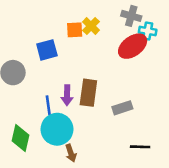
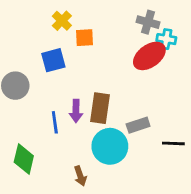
yellow cross: (91, 26) -> (62, 21), moved
cyan circle: (57, 129) -> (110, 146), moved
black line: (140, 147) -> (173, 143), moved

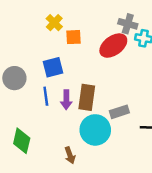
red ellipse: (149, 56) -> (113, 46), moved
blue square: (53, 60) -> (53, 67), moved
blue line: (55, 122) -> (46, 96), moved

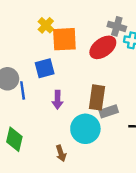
orange square: (74, 37) -> (64, 39), size x1.6
blue line: (46, 96) -> (23, 90), moved
brown rectangle: (87, 97) -> (97, 97), moved

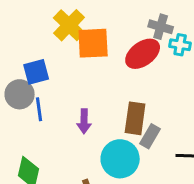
yellow cross: (46, 25) -> (69, 25), size x1.5
blue square: (45, 68) -> (36, 72), moved
gray rectangle: (109, 111) -> (150, 136), turned -42

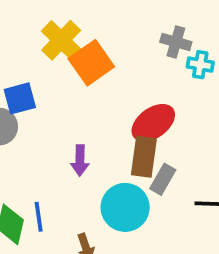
orange square: (93, 43) -> (91, 63), turned -32
red ellipse: (143, 54) -> (153, 123), moved
blue line: (39, 109) -> (39, 217), moved

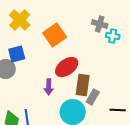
yellow cross: (61, 40) -> (20, 20), moved
red ellipse: (153, 123) -> (67, 67), moved

